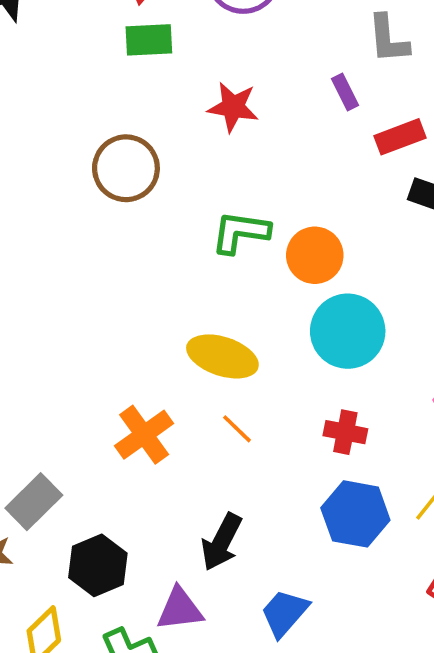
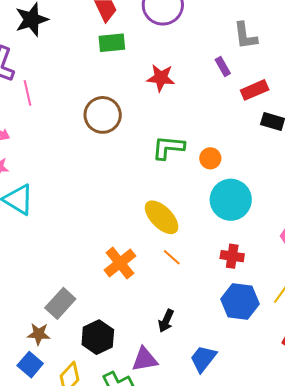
orange circle: (315, 255) -> (210, 158), size x0.7
yellow ellipse: (222, 356) -> (162, 217), turned 30
black arrow: (222, 542) -> (166, 321), size x0.7

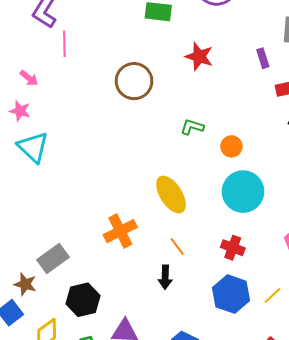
green L-shape: (168, 148) -> (192, 127), size x0.7
orange line: (172, 257) -> (177, 246), moved
black arrow: (166, 321) -> (165, 277), moved, turned -35

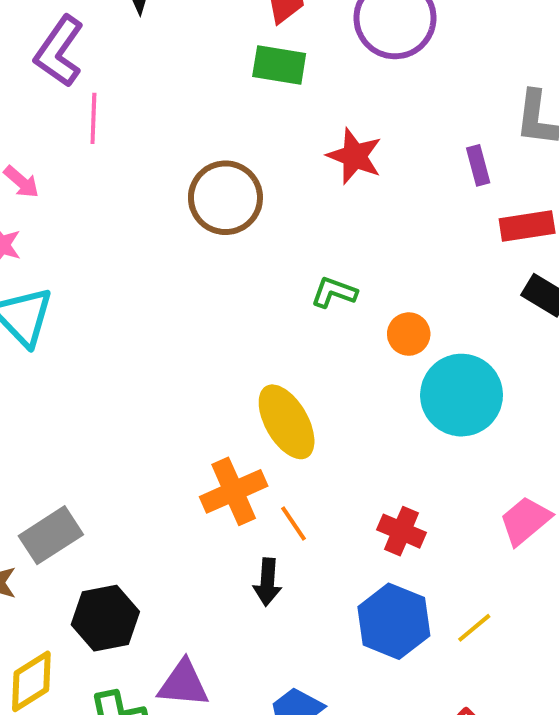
cyan circle: (243, 192) -> (462, 395), moved
orange cross: (120, 231) -> (234, 491), moved

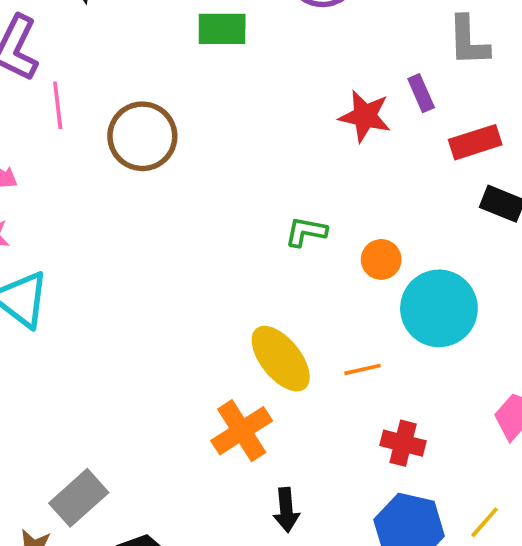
red star: (355, 156) -> (365, 116), moved
brown circle: (225, 198) -> (142, 136), moved
orange line: (293, 523) -> (363, 369), moved, turned -60

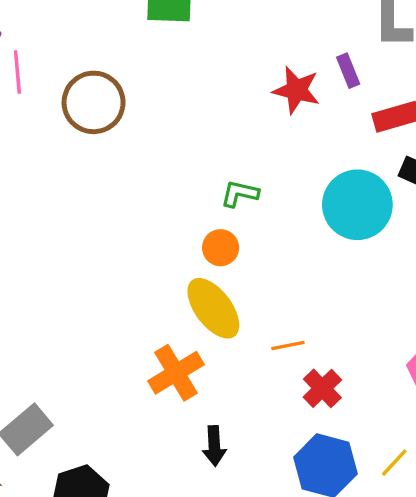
orange circle: (381, 259) -> (221, 248), moved
cyan circle: (439, 308) -> (357, 205), moved
orange line: (363, 369) -> (288, 345), moved
red cross: (403, 443) -> (322, 388), turned 30

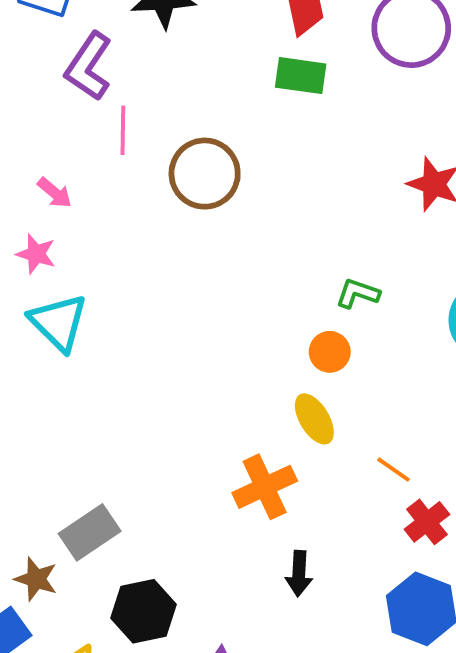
yellow ellipse: (213, 308) -> (314, 419), size x0.7
orange line: (288, 345) -> (394, 470), turned 40

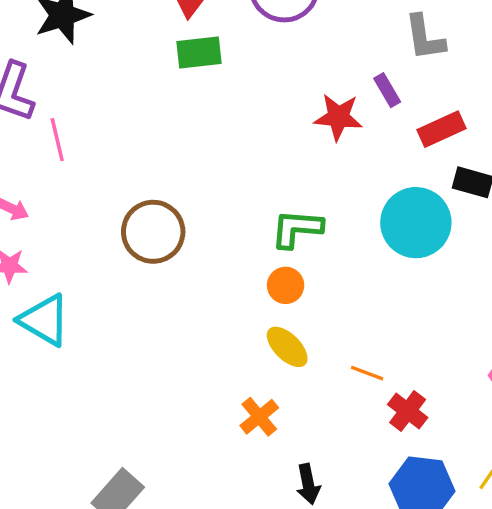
brown circle: (205, 174) -> (153, 232), moved
green L-shape: (358, 293) -> (297, 229), size x1.4
orange cross: (265, 487) -> (259, 417), size x0.7

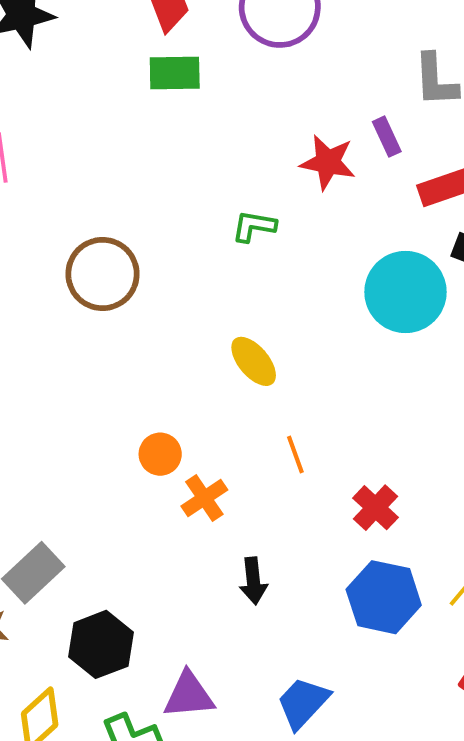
green L-shape: (297, 229) -> (254, 226), moved, size x0.7
orange circle: (286, 285) -> (160, 454), moved
yellow ellipse: (287, 347) -> (254, 361), moved
orange line: (367, 373) -> (295, 454), moved, turned 44

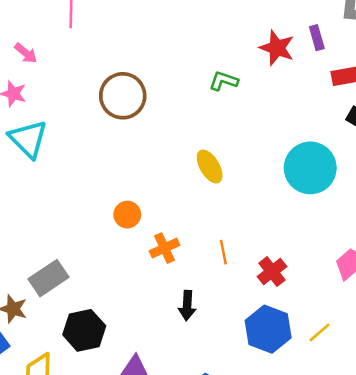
cyan circle: (405, 292) -> (310, 168), moved
orange circle: (160, 454) -> (127, 215), moved
orange line: (295, 454) -> (223, 252), moved

